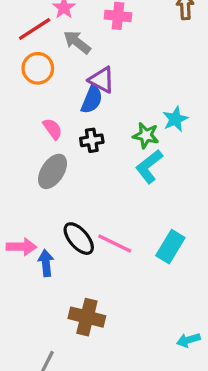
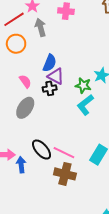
gray arrow: (77, 42) -> (40, 27), turned 36
purple triangle: (102, 80) -> (56, 76), moved
brown cross: (87, 317) -> (65, 174), moved

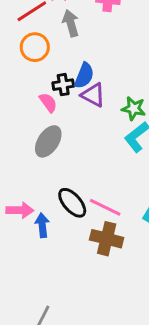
black cross: (50, 88) -> (63, 85), moved

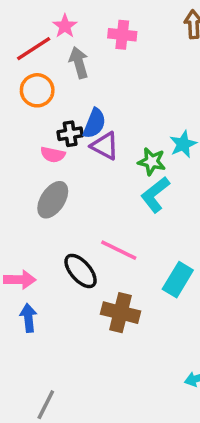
pink semicircle: (48, 103) -> (53, 155), turned 138
pink line: (105, 207) -> (119, 250), moved
blue arrow: (42, 225) -> (28, 318), moved

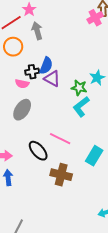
pink cross: (122, 35) -> (95, 18), moved, turned -35

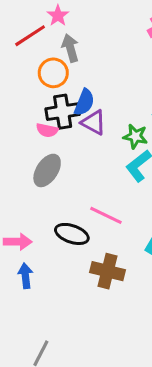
orange circle: (13, 47) -> (53, 73), moved
black cross: (32, 72) -> (63, 112), size x1.5
black ellipse: (38, 151) -> (72, 234), turned -30

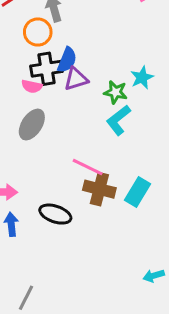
purple triangle: (94, 122) -> (76, 79), turned -45
black ellipse: (72, 234) -> (55, 214), moved
brown cross: (108, 271) -> (99, 189), moved

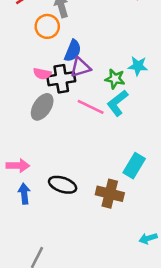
black cross: (47, 69) -> (61, 79), moved
cyan star: (142, 78) -> (138, 66), turned 30
pink line: (88, 167) -> (91, 107), moved
brown cross: (99, 189) -> (110, 194), moved

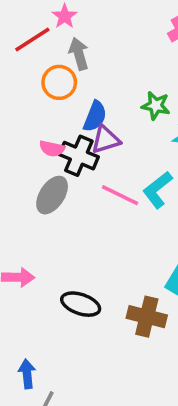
black cross: (61, 79) -> (79, 156), turned 32
green star: (115, 79) -> (156, 106), moved
blue arrow: (24, 194) -> (27, 374), moved

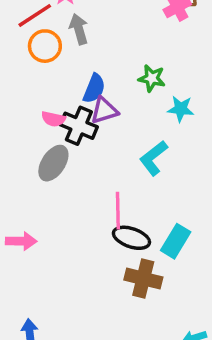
orange circle: (59, 82) -> (45, 46), moved
pink line: (120, 195) -> (118, 211), moved, turned 63
black ellipse: (81, 304) -> (131, 238), moved

